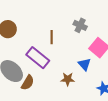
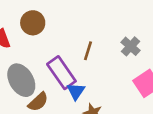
blue triangle: (84, 64) -> (76, 91), moved

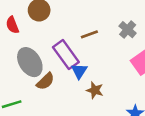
brown line: (88, 51) -> (89, 34), turned 54

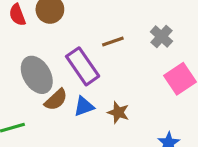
red semicircle: (12, 25) -> (17, 15), moved
blue triangle: (79, 71) -> (84, 106), moved, turned 36

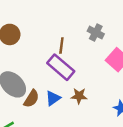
brown line: (113, 41) -> (61, 46), turned -49
purple rectangle: (83, 66) -> (61, 67), moved

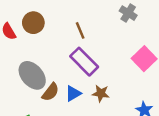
gray cross: (96, 33) -> (128, 13), moved
brown line: (61, 46) -> (80, 30), moved, turned -35

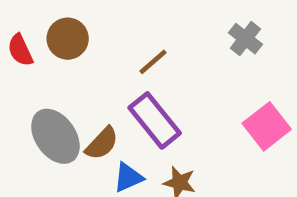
brown line: (80, 30) -> (153, 62), turned 66
brown semicircle: (51, 92) -> (102, 143), moved

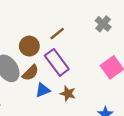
brown circle: (68, 39) -> (29, 46), moved

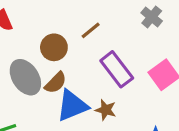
purple rectangle: (57, 62) -> (117, 69), moved
blue triangle: (43, 90) -> (72, 106), size x1.6

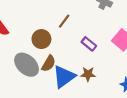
purple rectangle: (117, 69) -> (89, 44), size x0.6

